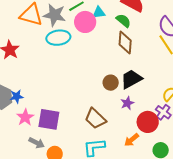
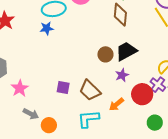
blue star: (17, 96) -> (47, 28), moved
purple square: (49, 119) -> (63, 87), moved, size x0.6
orange arrow: (131, 140) -> (116, 104), moved

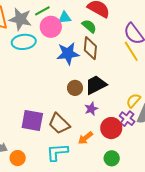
blue star: (47, 28) -> (68, 54), moved, size x1.6
purple square: (63, 87) -> (32, 120), size x1.6
green circle: (155, 123) -> (112, 158), moved

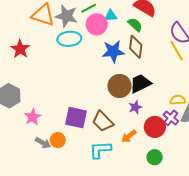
brown circle: (75, 88) -> (119, 86), size x1.5
yellow semicircle: (133, 101) -> (178, 100), turned 42
orange circle: (18, 158) -> (58, 140), moved

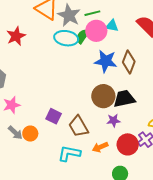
green semicircle: (135, 25) -> (83, 36), moved, turned -112
purple square: (76, 118) -> (54, 116), size x0.7

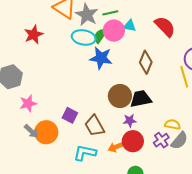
blue star: (106, 61) -> (101, 58), moved
orange circle: (30, 134) -> (46, 132), size x1.5
red circle: (128, 144) -> (133, 141), moved

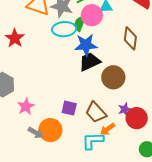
black trapezoid: (141, 99) -> (90, 62), moved
purple star: (130, 121) -> (125, 109), moved
orange arrow: (116, 147) -> (108, 129), moved

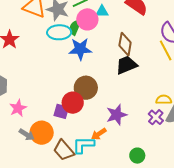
black trapezoid: (90, 62) -> (126, 65), moved
brown circle: (113, 77) -> (86, 88), moved
purple star: (125, 109) -> (117, 115), size x1.5
brown trapezoid: (96, 112) -> (64, 150), moved
red circle: (137, 118) -> (73, 103), moved

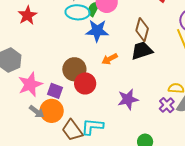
brown circle: (86, 88) -> (74, 69), moved
pink star: (18, 108) -> (30, 84), size x1.4
purple square: (61, 111) -> (55, 91), moved
orange arrow: (99, 134) -> (110, 59), moved

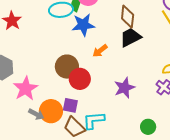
purple square: (55, 91) -> (70, 105), moved

